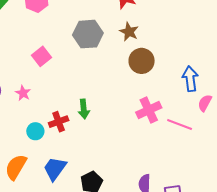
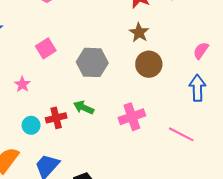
gray hexagon: (88, 34) -> (92, 62), moved
pink semicircle: (205, 103) -> (201, 51), moved
green arrow: (84, 109) -> (84, 108), turned 114
pink cross: (149, 110) -> (132, 117), moved

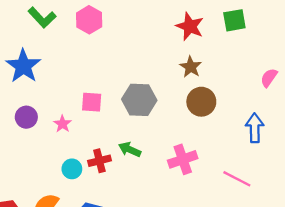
pink square: (46, 48) -> (92, 102), moved, turned 36
pink semicircle: (201, 51) -> (269, 78), moved

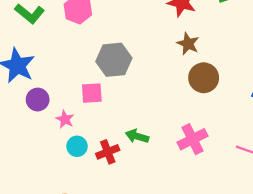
gray hexagon: (139, 100) -> (114, 60), moved
purple circle: (26, 117) -> (38, 100), moved
cyan circle: (72, 169) -> (77, 146), moved

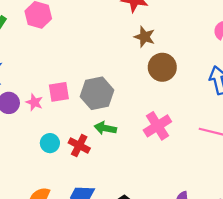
gray hexagon: (114, 60) -> (97, 93), moved
pink star: (65, 119) -> (34, 102), moved
red cross: (108, 152) -> (79, 145), turned -35

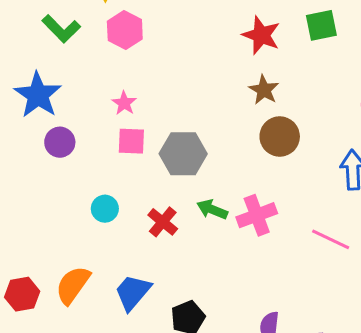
pink star: (34, 102) -> (124, 103), moved
green arrow: (105, 128) -> (212, 209), moved
red cross: (79, 145) -> (163, 222), moved

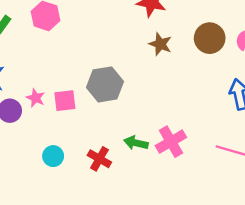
pink star: (124, 103) -> (36, 98), moved
brown circle: (280, 137) -> (210, 38), moved
gray hexagon: (183, 154) -> (105, 84), moved

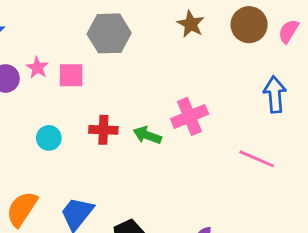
gray hexagon: (105, 84) -> (109, 33), moved
pink cross: (171, 142) -> (190, 116), moved
red cross: (99, 159) -> (103, 130), moved, turned -35

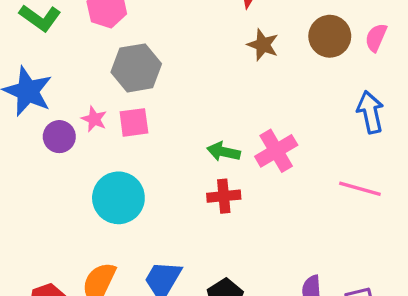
gray hexagon: (109, 33) -> (136, 68), moved
red cross: (103, 130) -> (224, 196), moved
green arrow: (147, 135) -> (224, 152), moved
cyan circle: (49, 138) -> (118, 198), size x1.8

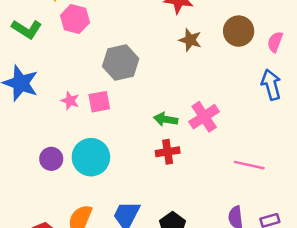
pink semicircle: (376, 38) -> (275, 42), moved
gray hexagon: (136, 68) -> (121, 62), moved
purple circle: (59, 137) -> (51, 159), moved
pink line: (360, 189) -> (249, 165), moved

